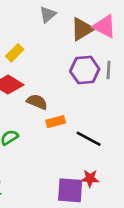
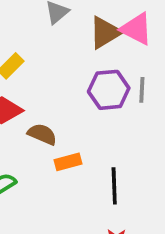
black line: (89, 139) -> (114, 186), turned 60

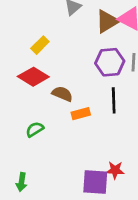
black line: (114, 186) -> (114, 100), moved

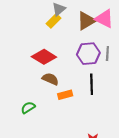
yellow rectangle: (40, 45) -> (53, 21), moved
red diamond: (33, 77) -> (44, 57), moved

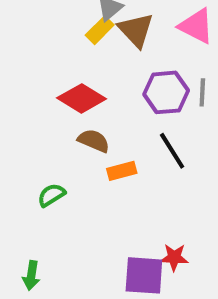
brown triangle: (86, 21) -> (136, 30), moved, turned -42
black line: (92, 84) -> (172, 151), turned -30

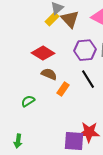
orange rectangle: (122, 171) -> (63, 89), turned -40
red star: (174, 257) -> (89, 132), size x1.5

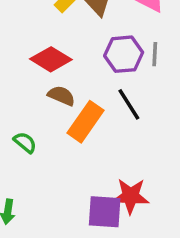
orange rectangle: (63, 89) -> (86, 122), size x1.6
green semicircle: (28, 101) -> (25, 142), turned 72

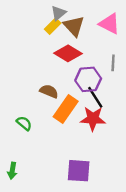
purple hexagon: (124, 54) -> (88, 79), moved
red diamond: (51, 59) -> (68, 53), moved
red star: (131, 196) -> (93, 119), moved

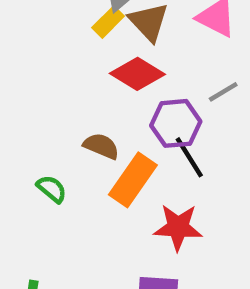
gray line: (113, 63) -> (223, 92), turned 56
red star: (93, 119) -> (178, 227), moved
green semicircle: (24, 123) -> (52, 189), moved

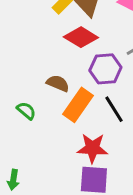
black line: (189, 157) -> (114, 109), moved
red star: (178, 227) -> (92, 148), moved

